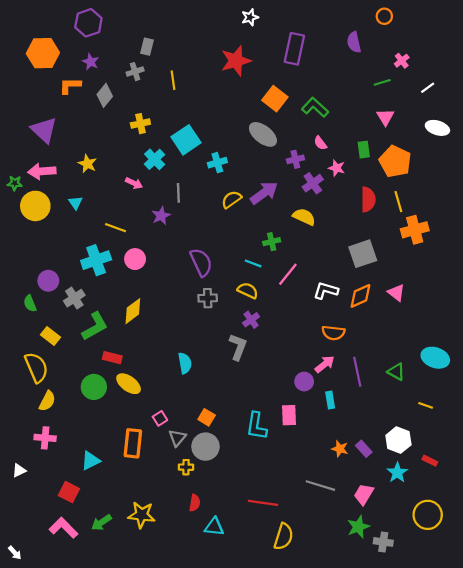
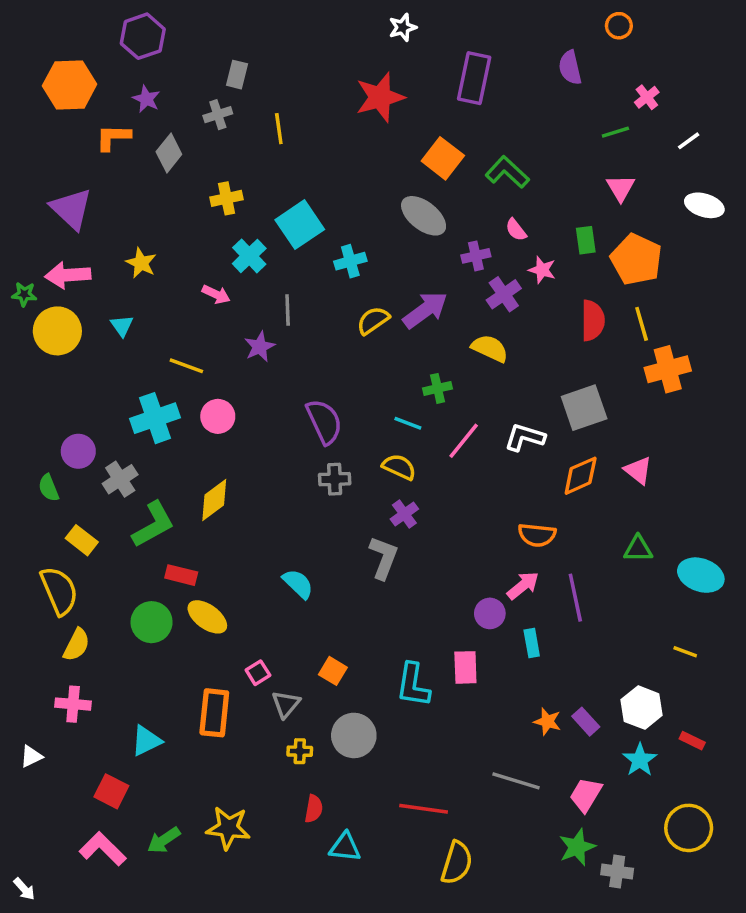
white L-shape: (326, 290) -> (525, 437), moved
cyan semicircle: (185, 363) -> (298, 584), turned -36
green triangle: (396, 372) -> (638, 549), moved, turned -30
gray circle: (205, 447) -> (354, 735), moved

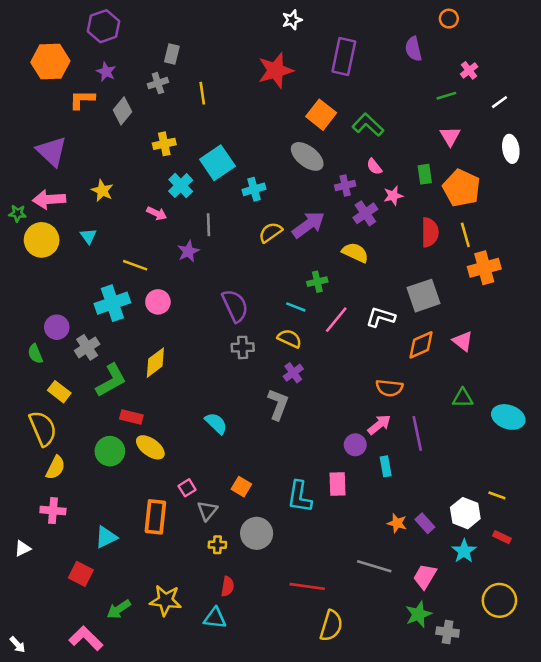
white ellipse: (704, 205) -> (511, 149), turned 64
pink star: (542, 270) -> (393, 196), turned -30
yellow line: (685, 652) -> (497, 495), moved
cyan triangle: (345, 847) -> (215, 618), moved
pink L-shape: (103, 849) -> (86, 638), moved

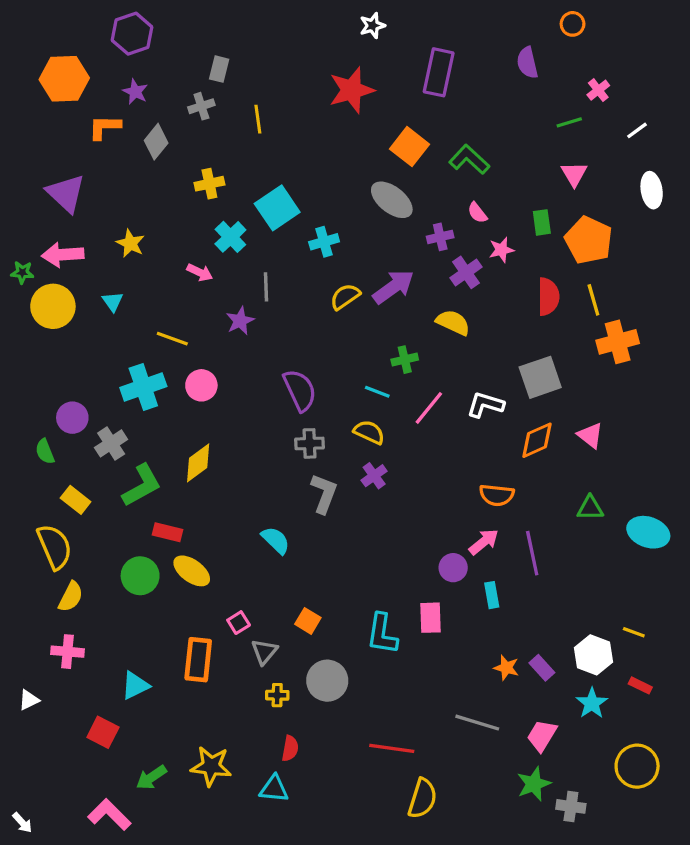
gray L-shape: (278, 404) -> (324, 493), moved

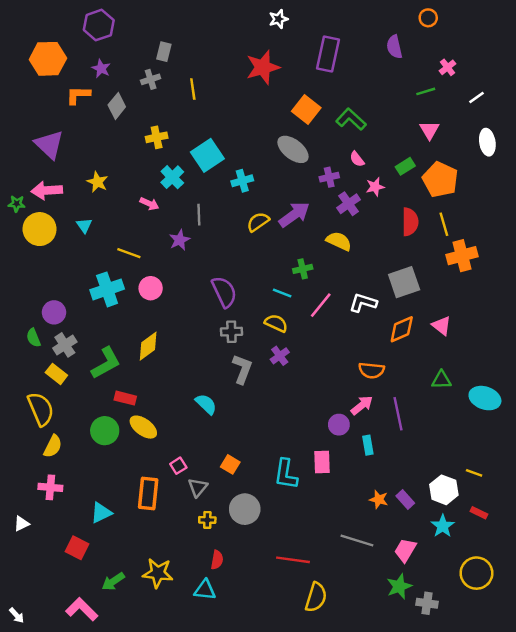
green rectangle: (542, 222) -> (405, 166), turned 66
gray cross: (111, 443) -> (65, 345), moved

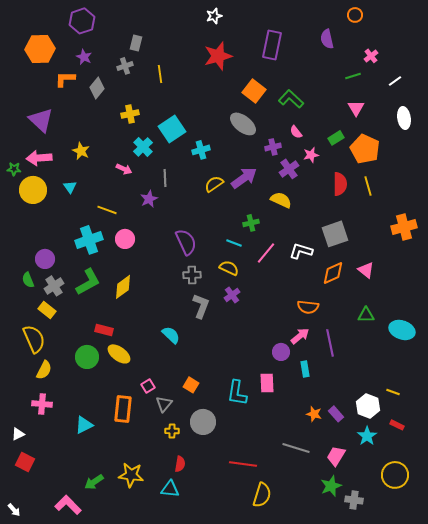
white star: (279, 19) -> (214, 16), moved
orange cross: (462, 256) -> (404, 227), moved
green L-shape: (106, 363) -> (88, 282), moved
red square: (77, 548) -> (25, 462), moved

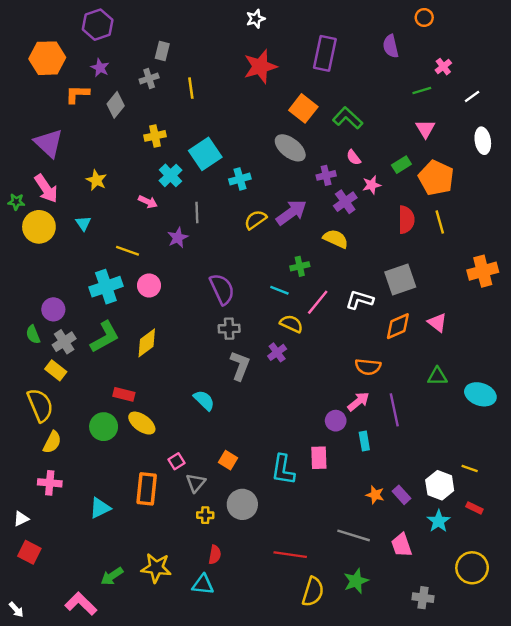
pink arrow: (39, 158) -> (46, 189), turned -120
yellow semicircle: (229, 268) -> (291, 324), moved
pink trapezoid: (336, 456) -> (401, 545), turned -50
green star: (331, 486) -> (356, 581), moved

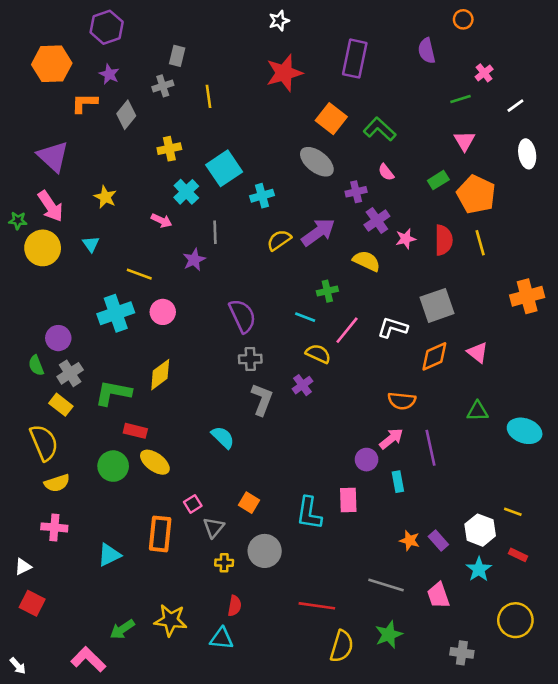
pink star: (372, 185) -> (406, 239), moved
green L-shape: (105, 337) -> (113, 393), moved, turned -140
yellow semicircle: (52, 442) -> (57, 483), turned 45

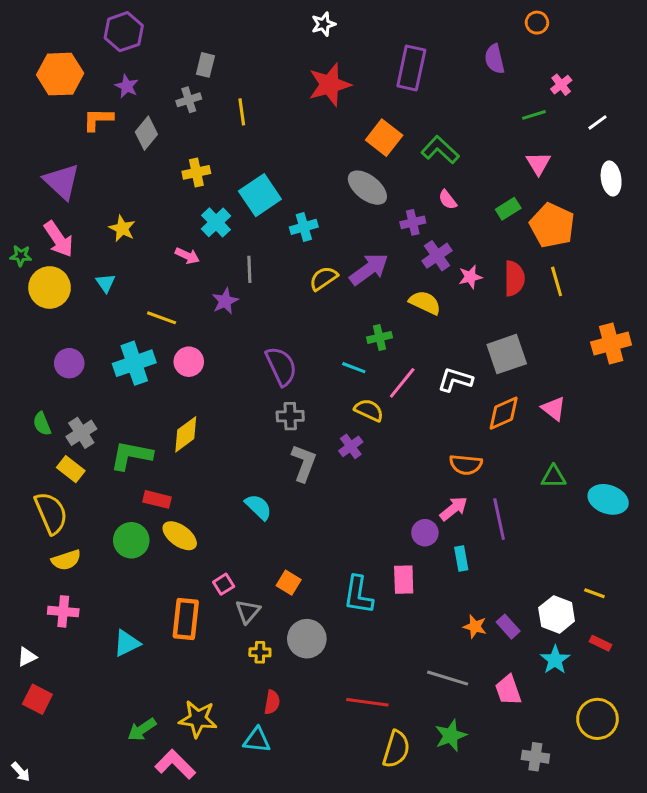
purple circle: (58, 338) -> (69, 363), moved
pink L-shape: (88, 659) -> (175, 764), moved

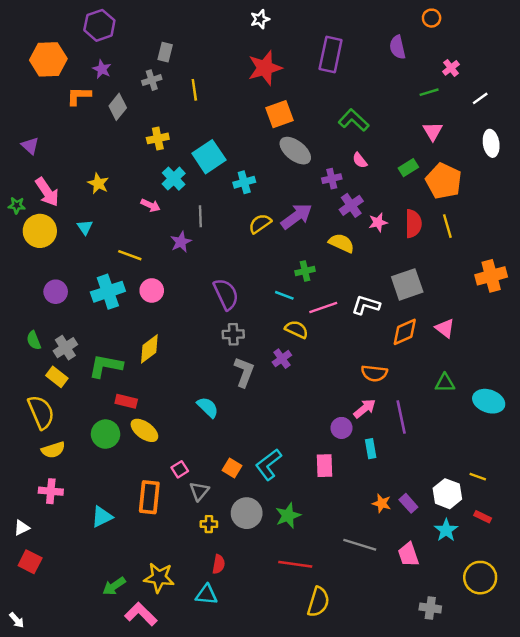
orange square: (384, 138) -> (279, 114), moved, turned 32
purple triangle: (62, 182) -> (30, 146), moved, size x0.6
pink line: (402, 383) -> (323, 308), turned 32
cyan L-shape: (358, 595) -> (269, 464), moved, turned 44
green star: (451, 736) -> (288, 516), moved

